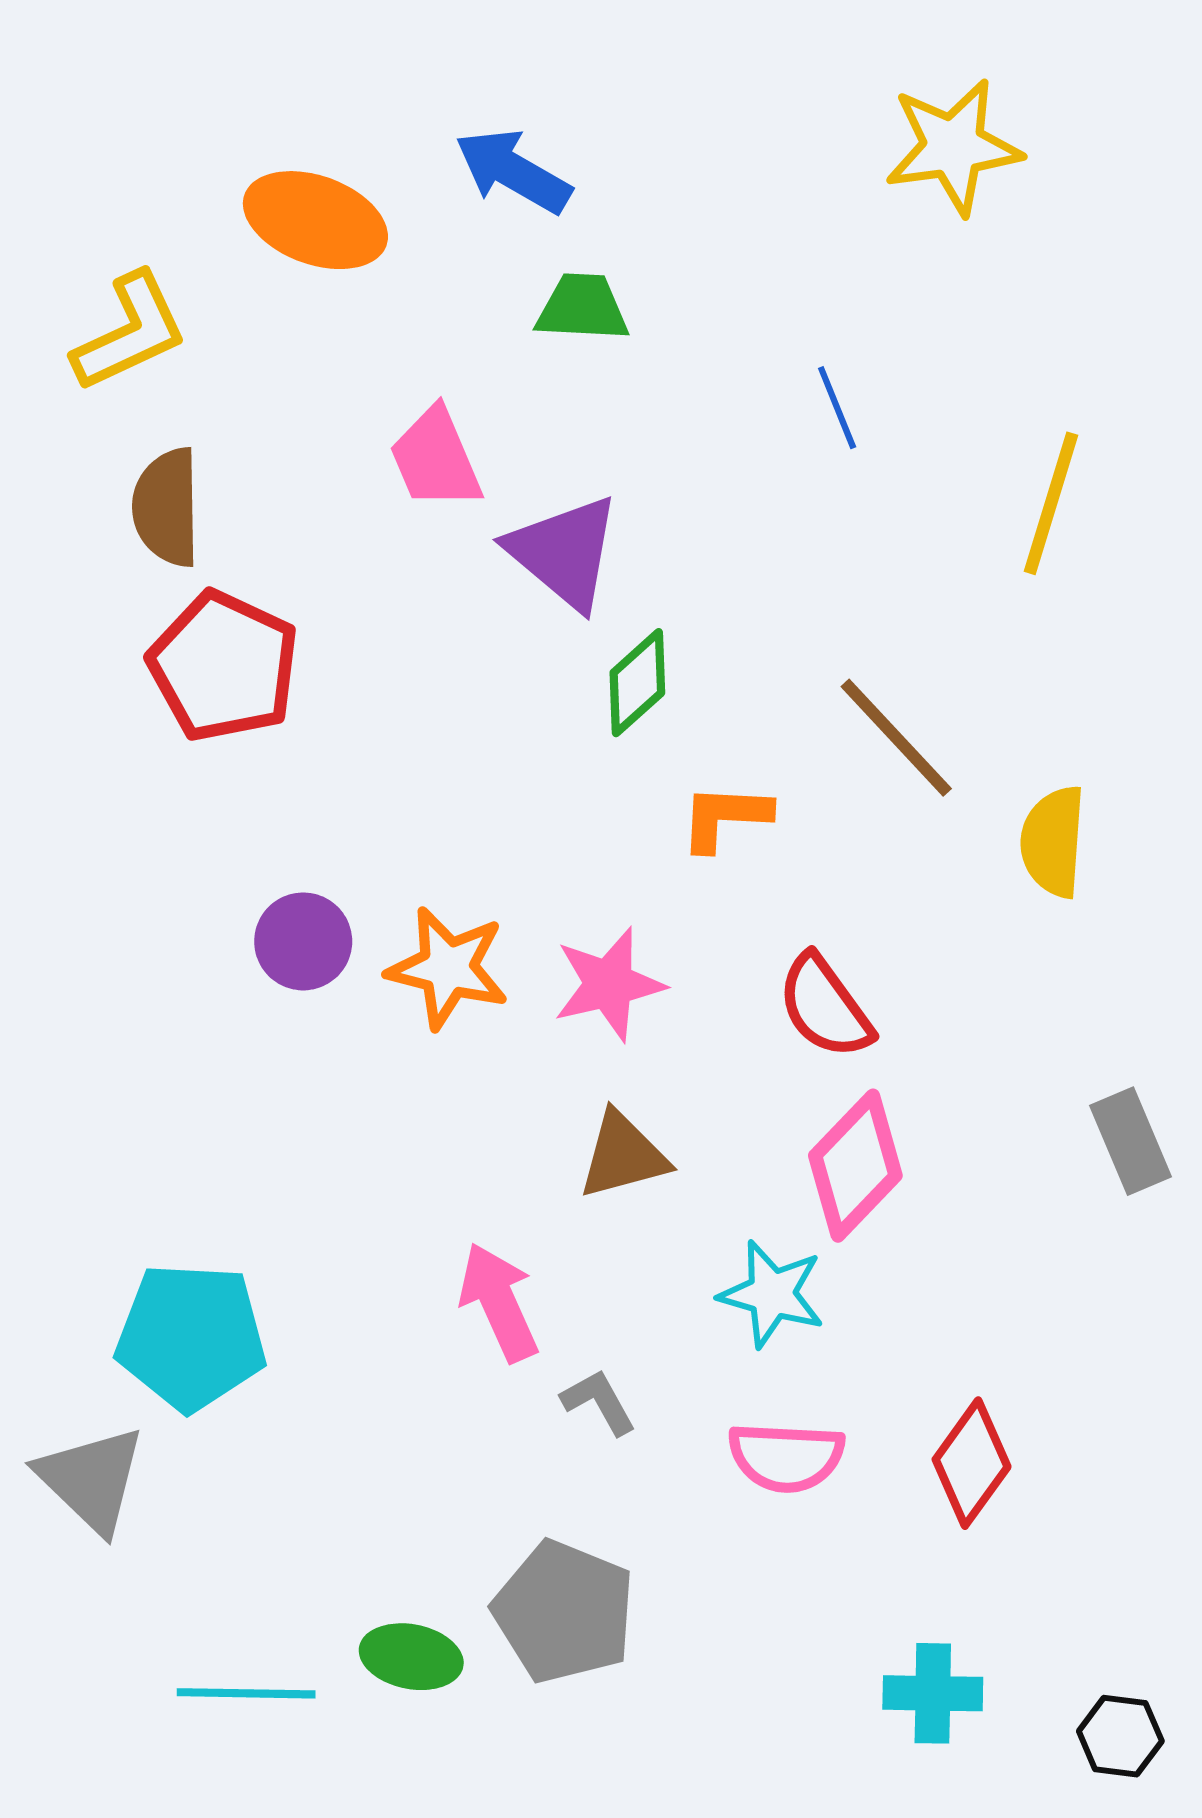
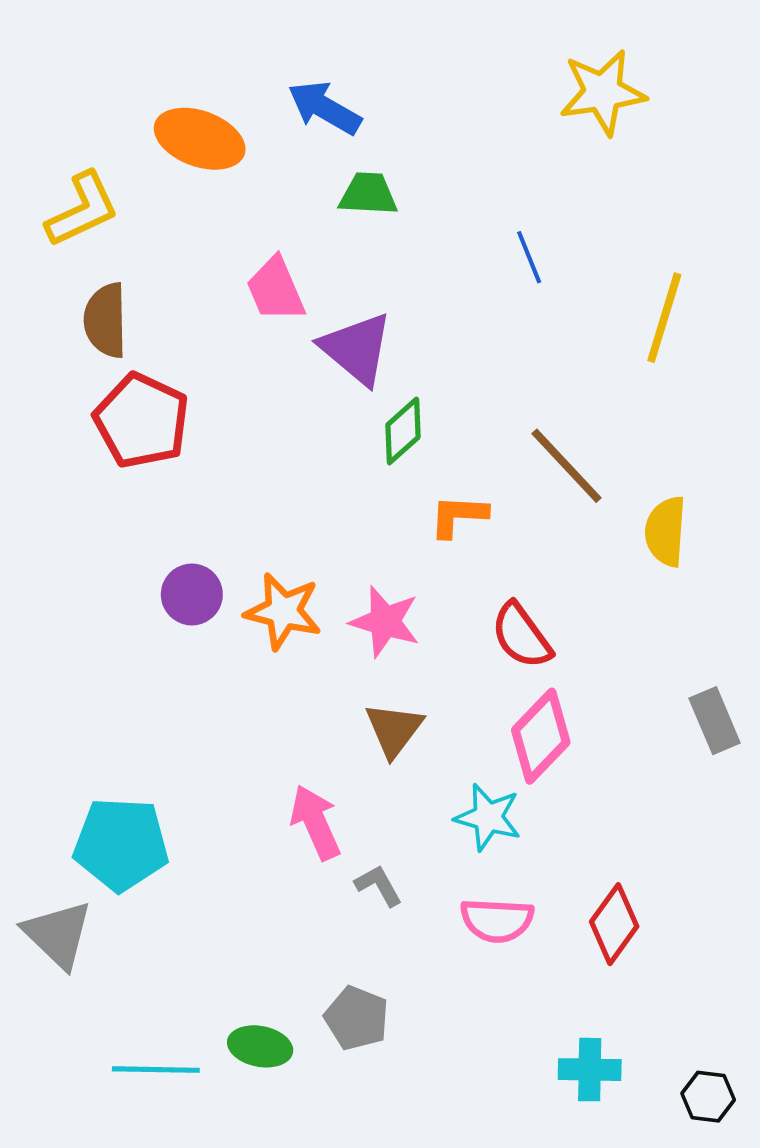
pink star: (609, 984) -> (385, 622), turned 30
brown triangle: (623, 1155) -> (394, 730), turned -38
gray pentagon: (564, 1612) -> (357, 1018), size x0.7

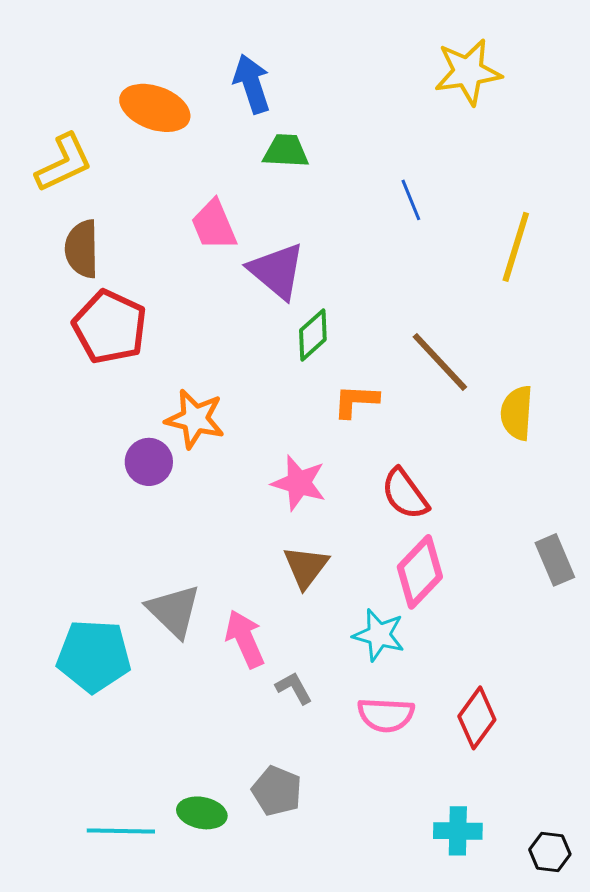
blue arrow: (324, 108) -> (252, 84), turned 42
orange star: (283, 611) -> (195, 419), moved
gray triangle: (58, 934) -> (174, 611), moved

